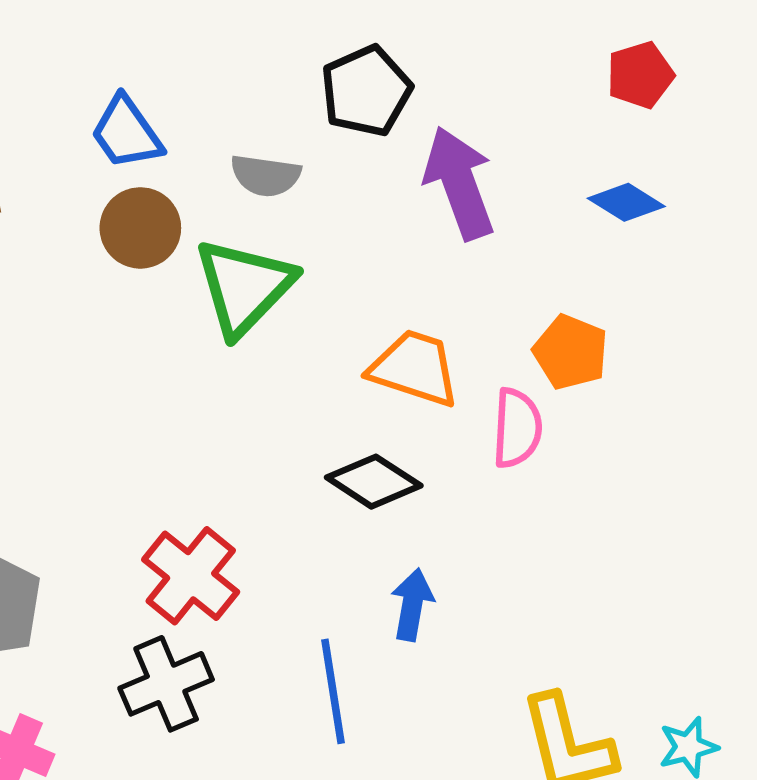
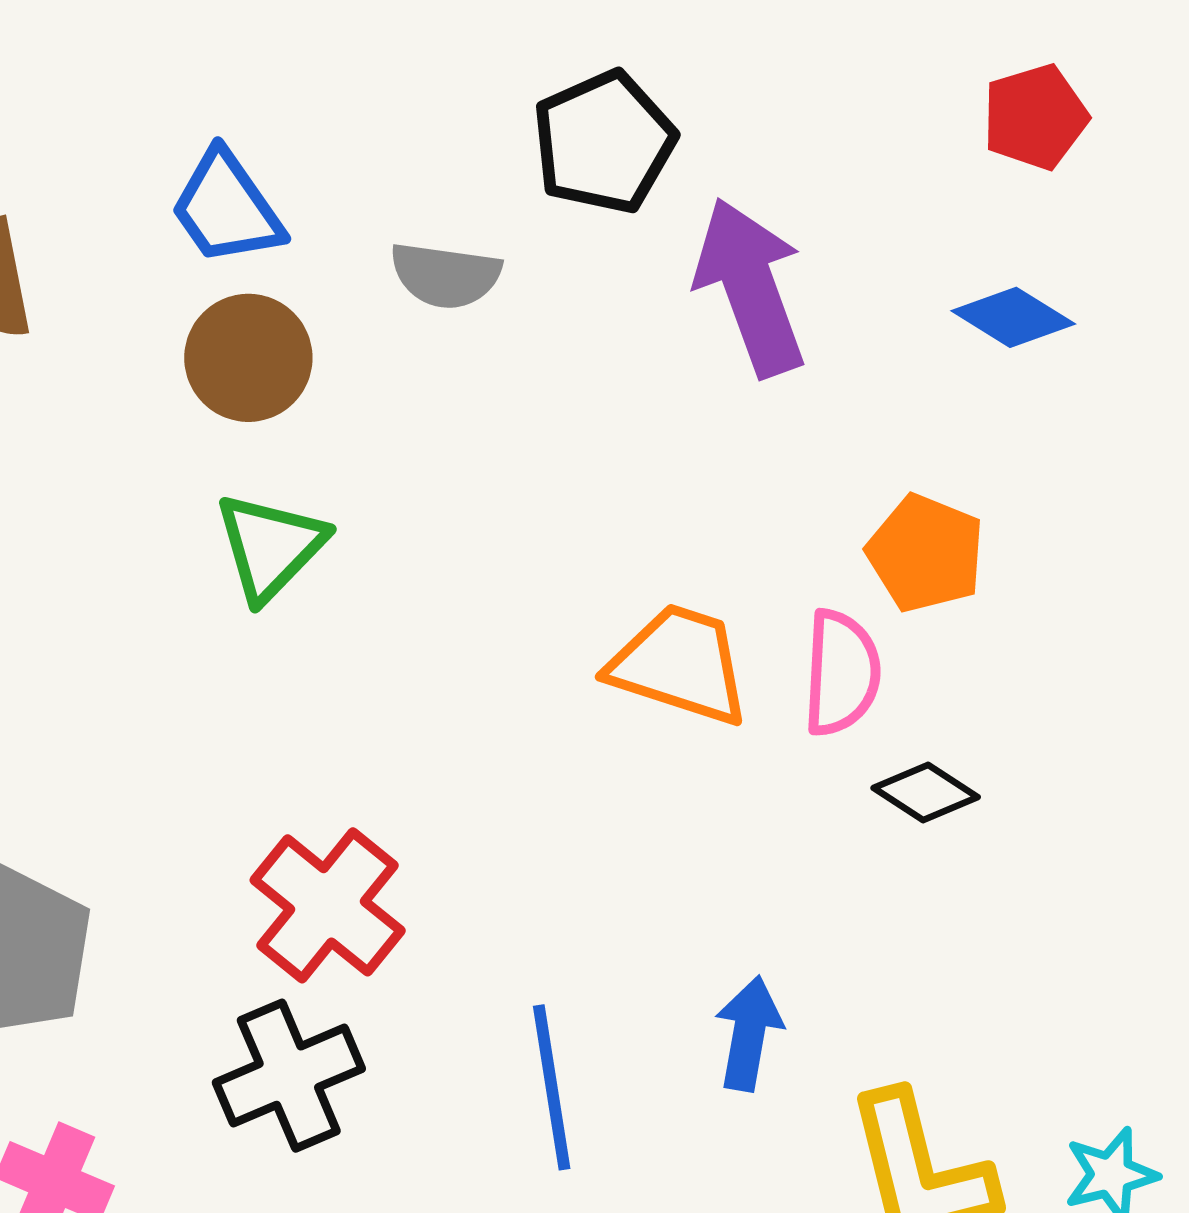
green triangle: (244, 287) -> (270, 547), moved, size x0.7
orange trapezoid: (414, 368) -> (680, 664), moved
black diamond: (374, 482) -> (926, 793), moved, size x0.7
blue arrow: (412, 605) -> (749, 1033), moved

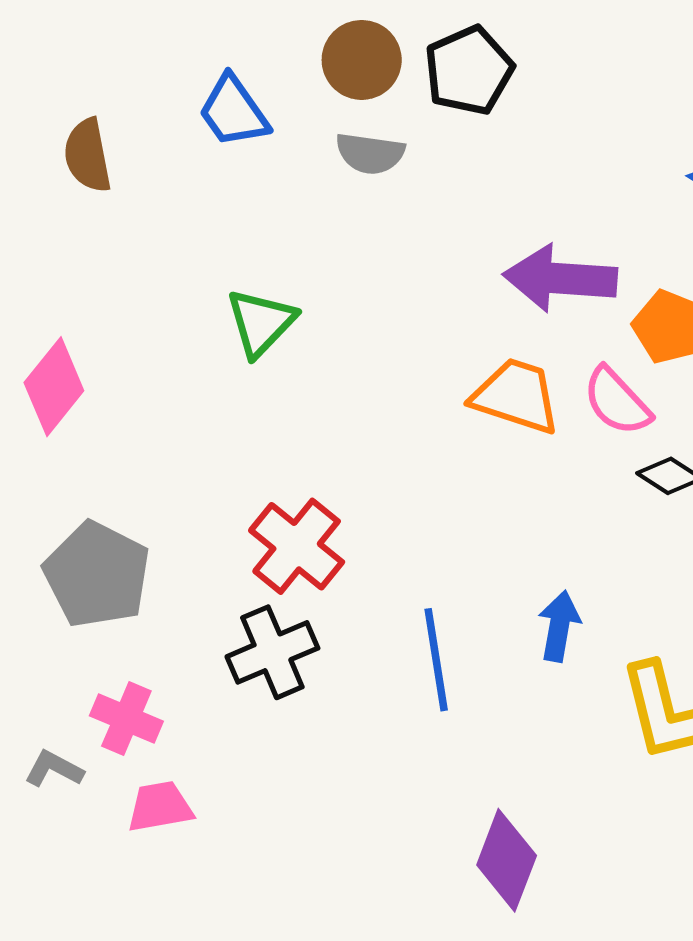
purple arrow: (750, 287) -> (560, 278), moved, turned -66
brown circle: (248, 358) -> (362, 60), moved
pink semicircle: (841, 673) -> (617, 401), turned 134

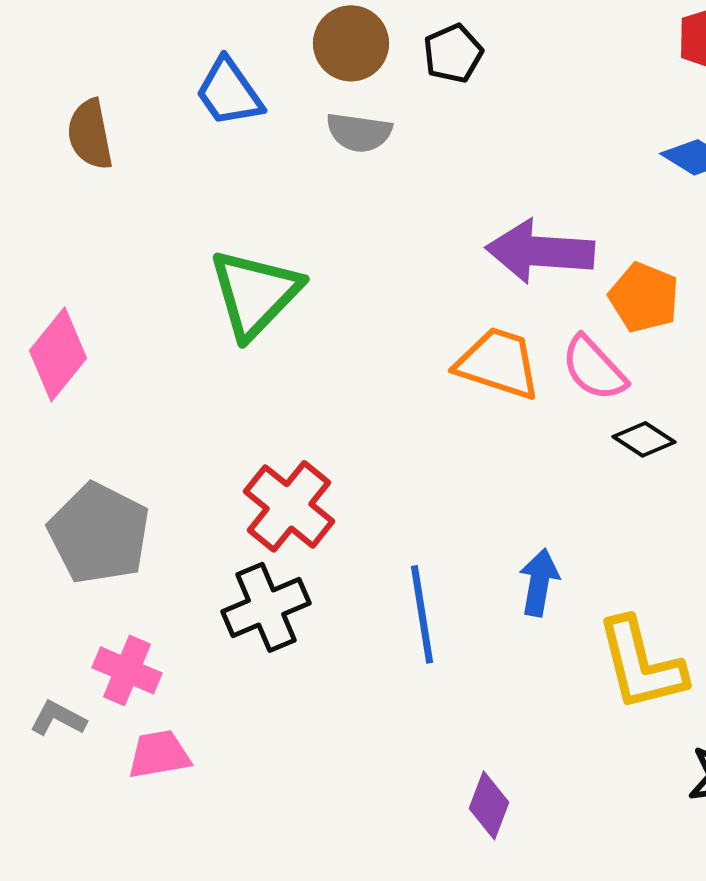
black pentagon: (469, 70) -> (453, 53), size x0.7
green triangle: (261, 323) -> (255, 293), size x1.4
purple diamond: (507, 860) -> (489, 805), size x0.7

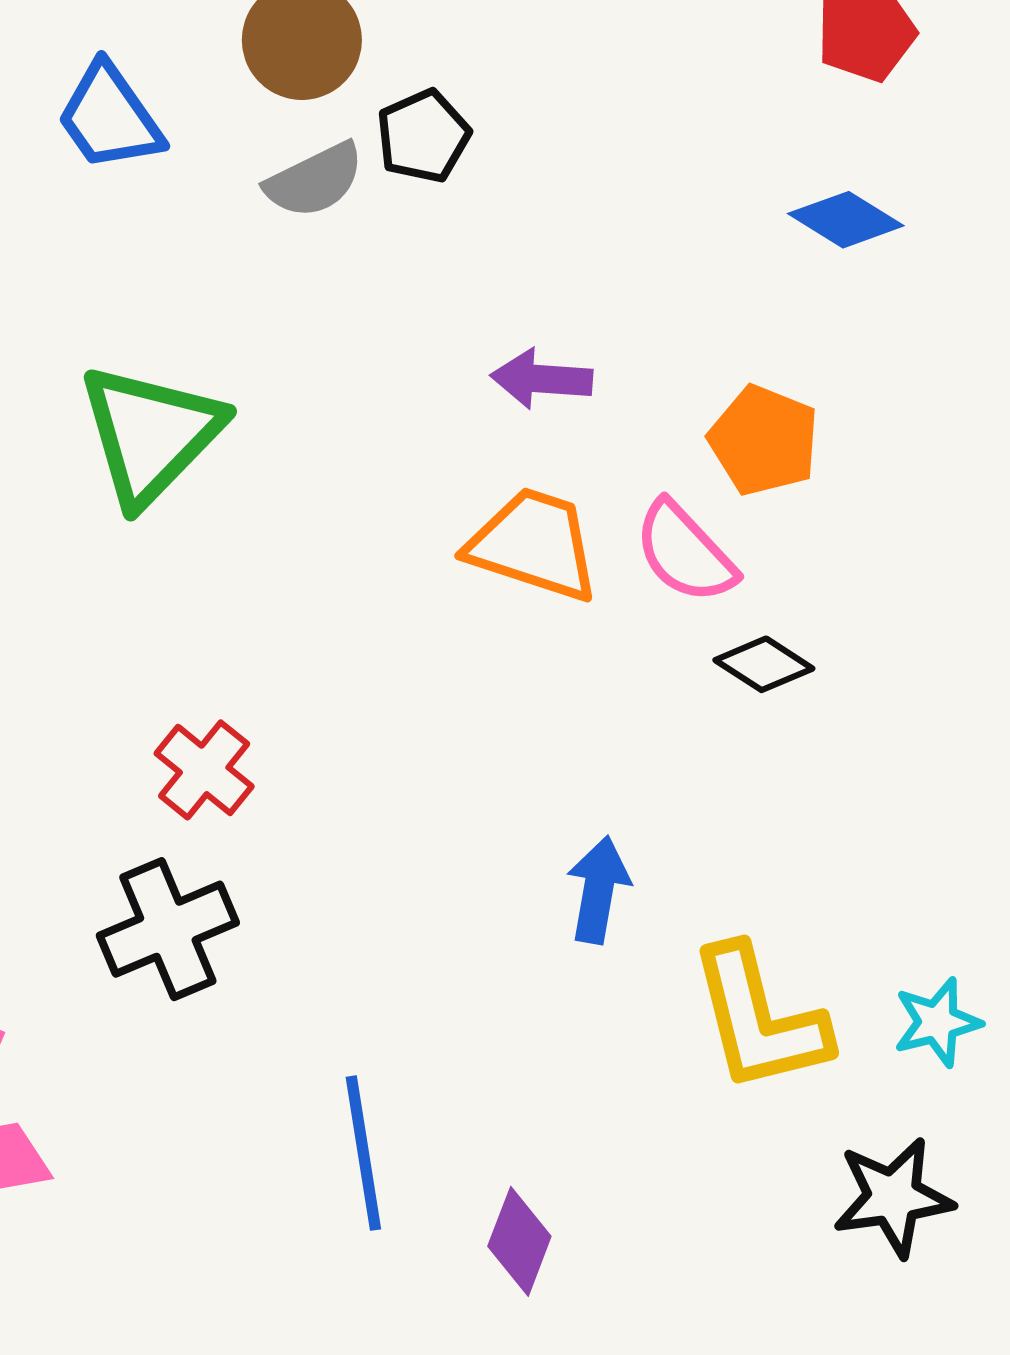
black pentagon: (453, 53) -> (423, 136), moved
gray semicircle: (359, 132) -> (314, 180), turned -34
purple arrow: (540, 251) -> (542, 379), moved, size x0.6
red cross: (289, 506) -> (204, 770), size x0.7
blue line: (422, 614) -> (363, 1153), moved

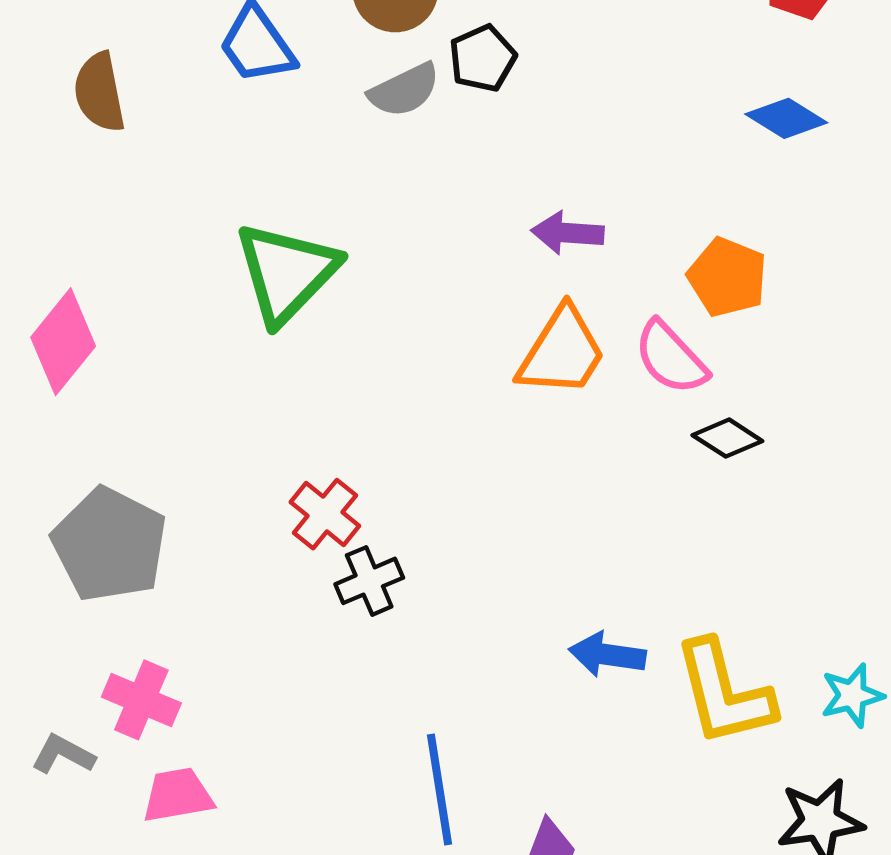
orange trapezoid: (534, 544) -> (562, 352), turned 104
blue arrow: (598, 890) -> (607, 655), moved, turned -92
black cross: (168, 929) -> (369, 581), moved, size x0.7

